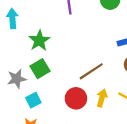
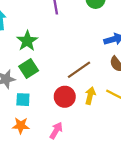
cyan square: (33, 100) -> (23, 100), turned 32

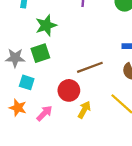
yellow arrow: (90, 96) -> (84, 110), moved
pink arrow: (56, 131) -> (44, 113), moved

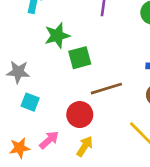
green square: (40, 53) -> (80, 58), moved
orange star: (18, 108) -> (20, 148), moved, turned -30
yellow arrow: (84, 110) -> (85, 146), moved

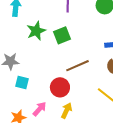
green square: (80, 58) -> (62, 35), moved

